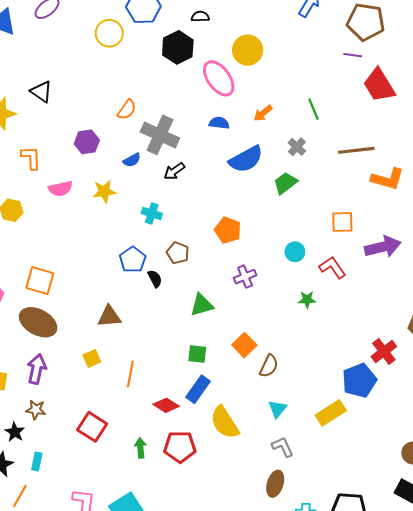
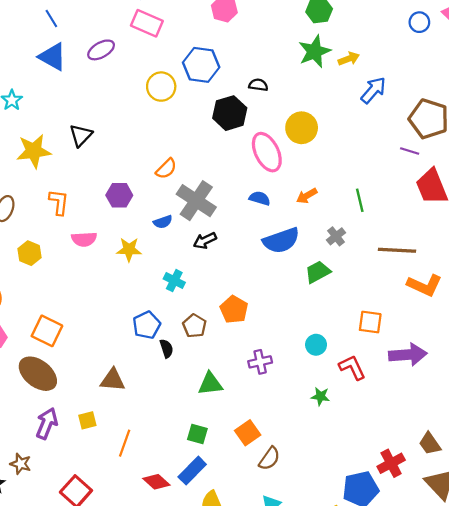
black triangle: (41, 92) -> (81, 135), turned 30
orange pentagon: (228, 230) -> (234, 310), moved
purple arrow: (37, 369) -> (47, 423), moved

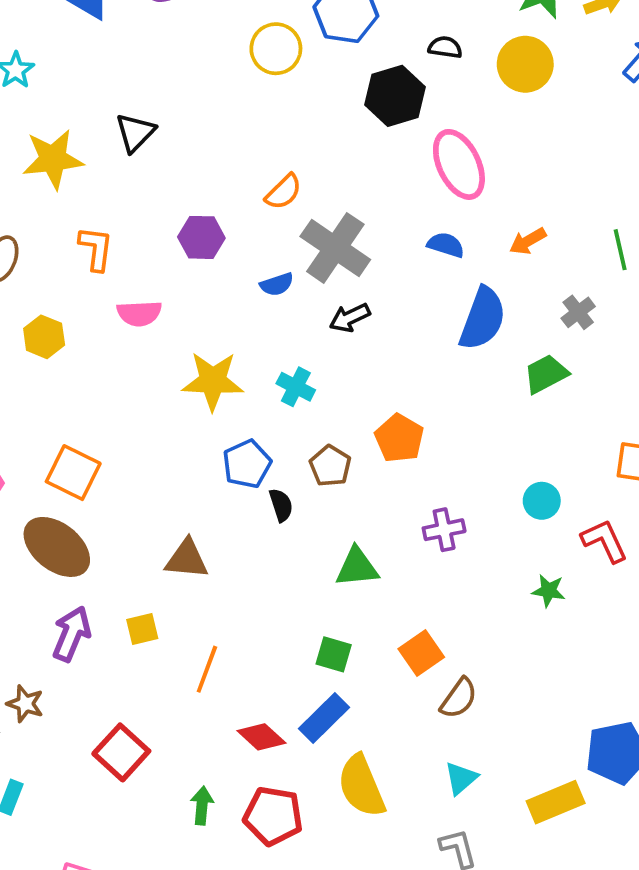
yellow circle: (302, 128) -> (525, 64), moved
blue semicircle: (281, 240) -> (483, 319), turned -51
yellow star: (129, 249) -> (213, 381), moved, size x1.4

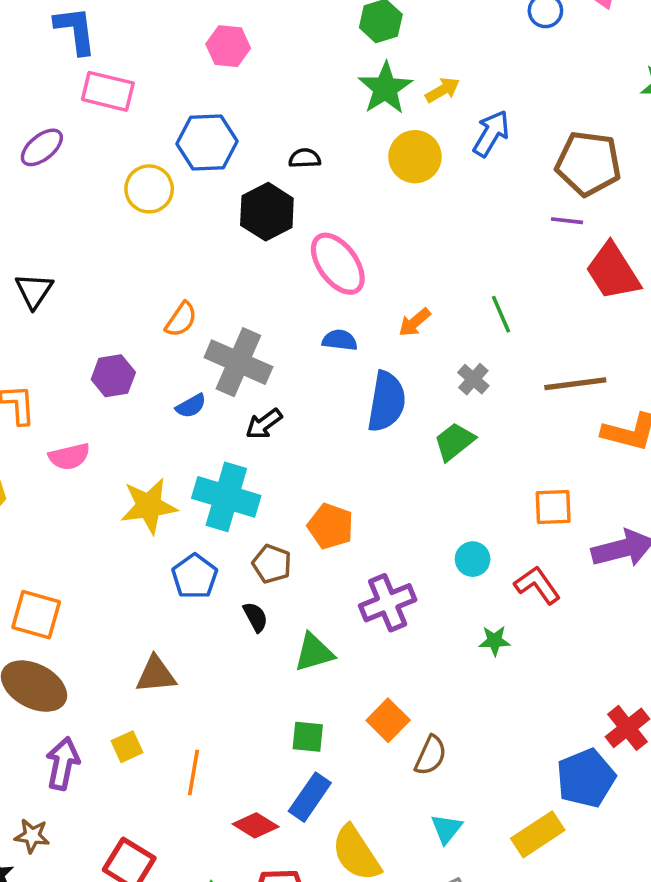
yellow circle: (525, 64) -> (415, 157), moved
cyan cross: (296, 387) -> (226, 497), size x1.8
black semicircle: (281, 505) -> (255, 617), moved
purple cross: (444, 530) -> (388, 603), size x1.4

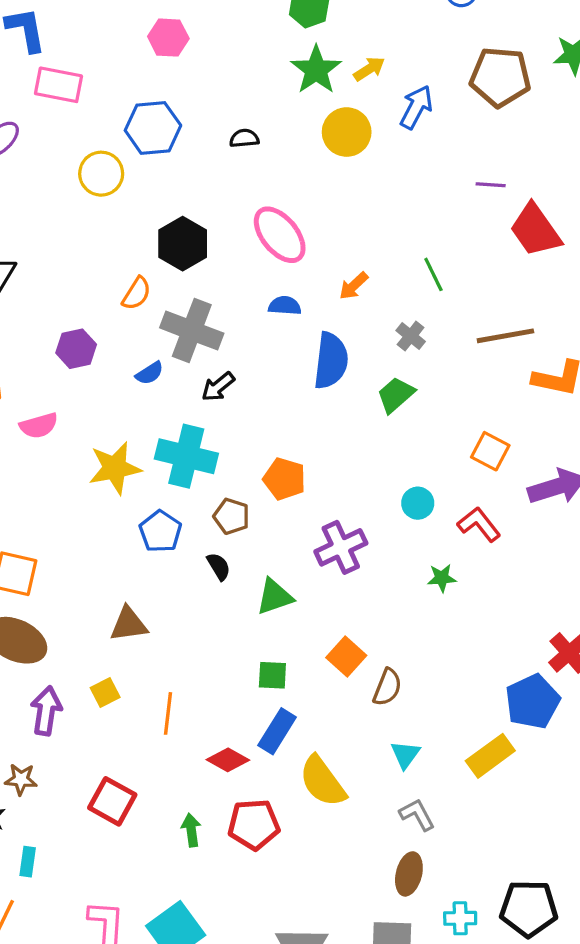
brown pentagon: (588, 163) -> (500, 77), moved
black hexagon: (267, 212) -> (183, 244), moved
orange square: (553, 507) -> (490, 451), turned 33

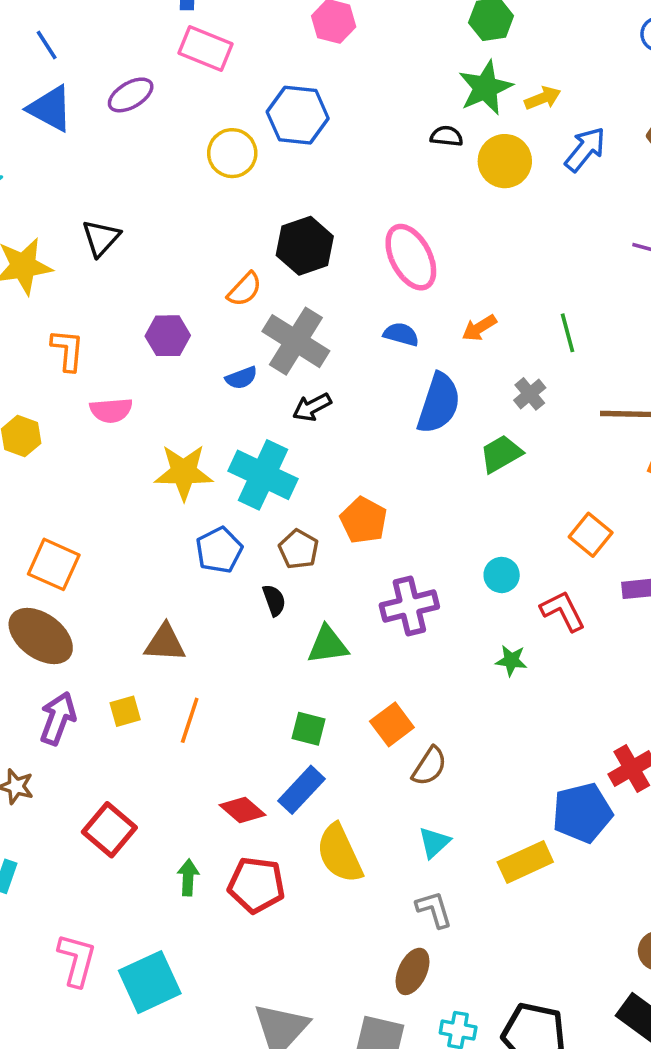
black semicircle: (244, 138) -> (447, 136), moved
orange line: (168, 713) -> (190, 720), moved

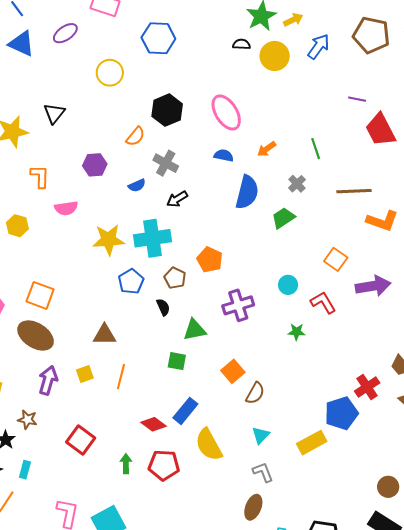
yellow circle: (232, 153) -> (110, 73), moved
gray cross: (296, 341) -> (166, 163), size x0.7
cyan cross: (263, 475) -> (153, 238), turned -30
green square: (309, 729) -> (177, 361), moved

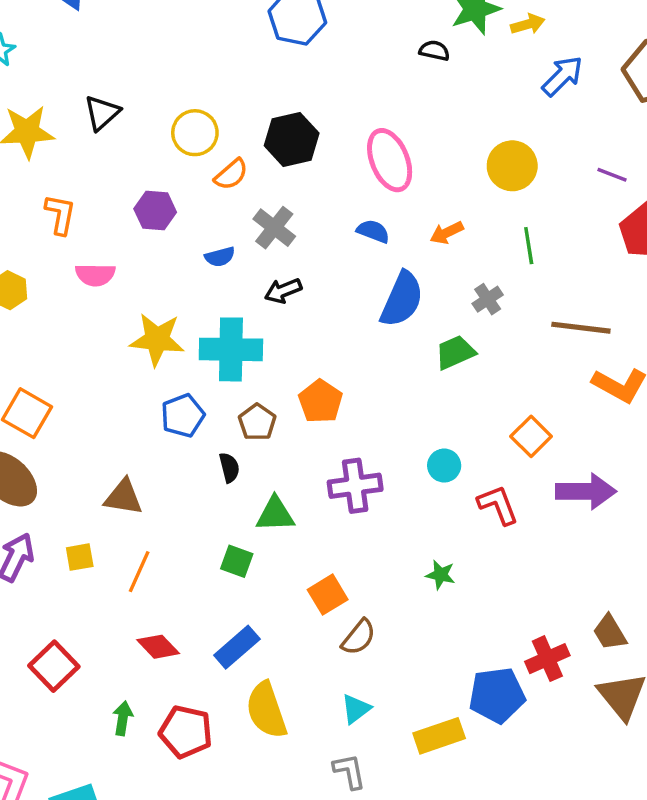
yellow circle: (275, 56) -> (512, 166), moved
yellow circle: (110, 73) -> (195, 133), moved
green star: (297, 332) -> (441, 575), moved
red diamond: (153, 424) -> (158, 647), moved

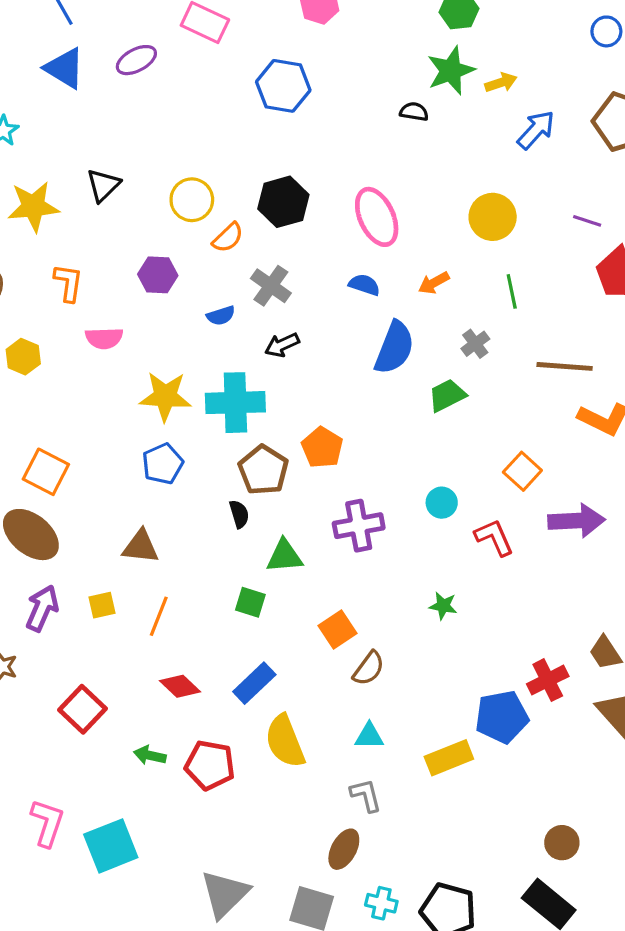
blue pentagon: (183, 416) -> (163, 464), moved
brown pentagon: (257, 422) -> (263, 470), size x1.4
cyan triangle: (356, 709) -> (369, 736), turned 40
green arrow: (123, 718) -> (150, 755), turned -84

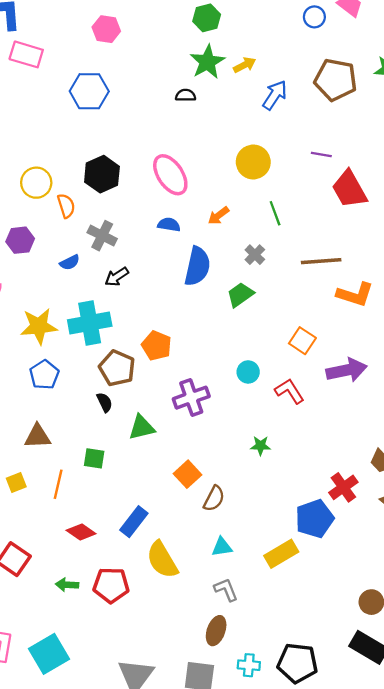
orange semicircle: (228, 238) -> (66, 206), turned -55
green square: (250, 602) -> (94, 458), moved

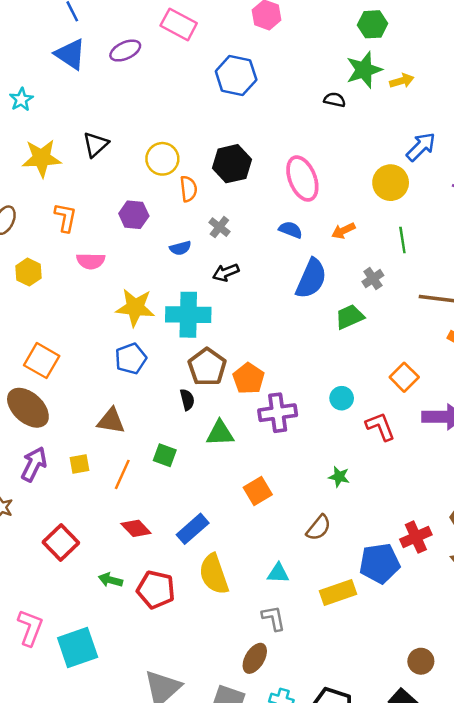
blue arrow: (275, 95) -> (421, 147), moved
gray cross: (102, 236) -> (219, 227), size x0.7
orange pentagon: (157, 346) -> (248, 378), moved
brown semicircle: (214, 499) -> (319, 528), moved

